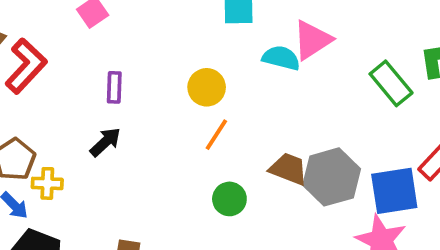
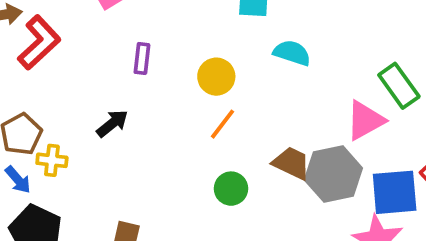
pink triangle: (312, 40) -> (365, 120), moved
purple rectangle: (114, 87) -> (142, 58), moved

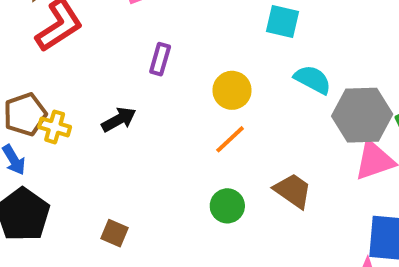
yellow cross: (52, 160) -> (55, 127), moved
gray hexagon: (333, 174) -> (362, 115), moved

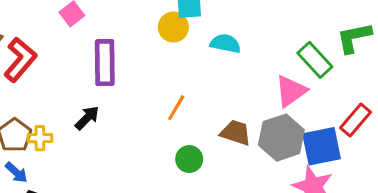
purple rectangle: (160, 59) -> (105, 63), size x1.8
yellow circle: (232, 90) -> (173, 27), moved
gray hexagon: (362, 115) -> (281, 138), moved

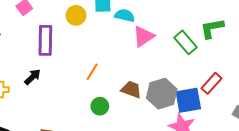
yellow circle: (173, 27) -> (76, 15), moved
cyan semicircle: (225, 44) -> (125, 16), moved
pink triangle: (291, 91) -> (143, 36), moved

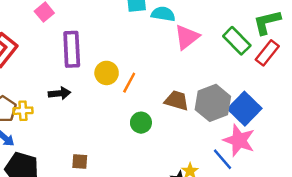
yellow circle: (76, 15) -> (107, 73), moved
black arrow: (33, 77) -> (59, 93), turned 42
red rectangle: (211, 83) -> (267, 53), moved
blue square: (188, 100) -> (245, 109), turned -32

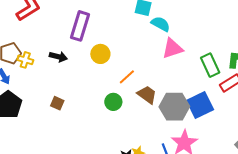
orange line: (129, 83) -> (127, 77), moved
blue square: (245, 109) -> (200, 105), moved
brown square: (80, 161) -> (57, 103), moved

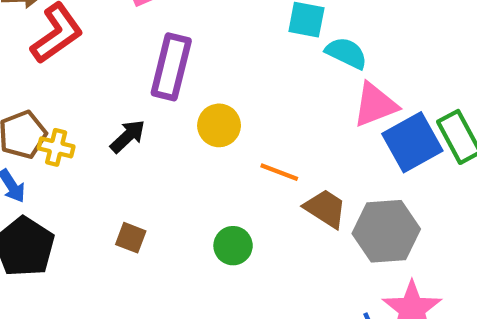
black arrow: (58, 57) -> (128, 136), turned -54
orange line: (127, 77) -> (279, 172), turned 66
green circle: (113, 102) -> (233, 246), moved
blue square: (200, 105) -> (412, 142), moved

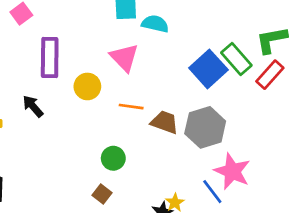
pink triangle: (375, 105) -> (124, 58), moved, turned -40
black arrow: (128, 136) -> (33, 106), turned -75
brown square: (131, 238) -> (102, 194), moved, turned 30

